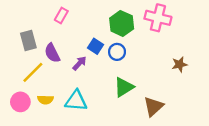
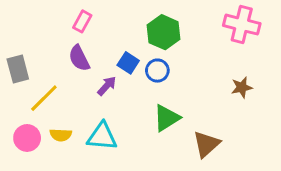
pink cross: (158, 18) -> (242, 25), moved
gray rectangle: (28, 41) -> (18, 69), moved
purple semicircle: (52, 53) -> (79, 58), moved

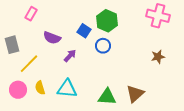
pink rectangle: (82, 21) -> (31, 14), moved
purple semicircle: (79, 58) -> (52, 38), turned -42
blue square: (128, 63) -> (84, 31), moved
green triangle: (167, 118) -> (107, 97), moved, turned 36
yellow semicircle: (61, 135) -> (40, 88), turned 72

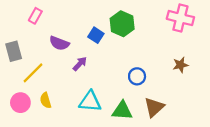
blue circle: (103, 46) -> (137, 76), moved
cyan triangle: (67, 89) -> (90, 101), moved

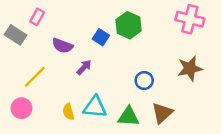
gray rectangle: (14, 51) -> (16, 35), moved, turned -42
brown star: (180, 65) -> (190, 68), size x1.5
yellow semicircle: (46, 100) -> (68, 112), moved

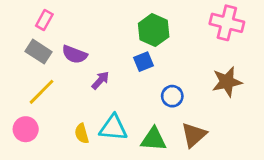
gray rectangle: (16, 35) -> (39, 52), moved
blue square: (101, 37) -> (143, 62), moved, turned 35

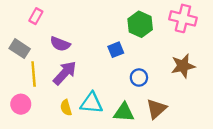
green hexagon: (154, 30) -> (140, 24), moved
gray rectangle: (39, 52) -> (20, 49), moved
purple arrow: (100, 80) -> (65, 73), moved, size x1.6
yellow line: (41, 92) -> (34, 74), turned -50

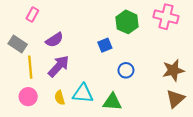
purple semicircle: (60, 44) -> (54, 40), turned -54
brown star: (183, 66) -> (173, 70), moved
pink circle: (21, 104) -> (28, 97), moved
brown triangle: (156, 109) -> (175, 99), moved

